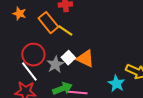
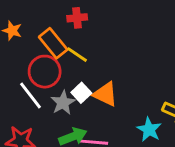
red circle: (33, 55) -> (45, 72), moved
white line: (29, 72) -> (30, 96), moved

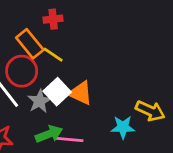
white square: (81, 93) -> (57, 92), size x1.4
cyan star: (149, 129) -> (123, 127), turned -30

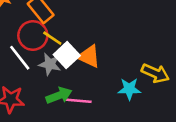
yellow line: (53, 55) -> (52, 38), moved
gray star: (39, 101) -> (50, 64), turned -30

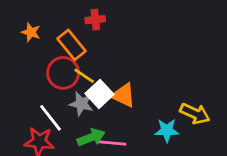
white line: (20, 58) -> (50, 118), moved

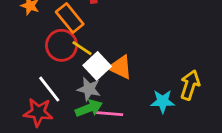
gray star: (81, 104) -> (89, 89), moved
yellow arrow: (195, 114) -> (190, 85), turned -96

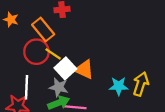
white line: (49, 89) -> (26, 87), turned 40
cyan star: (163, 101) -> (119, 86), moved

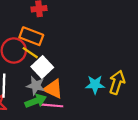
orange rectangle: (43, 30) -> (31, 36), moved, turned -30
orange triangle: (84, 69) -> (53, 89), moved

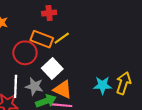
yellow line: (30, 53) -> (62, 38), moved, turned -70
gray star: (36, 86) -> (34, 86), moved

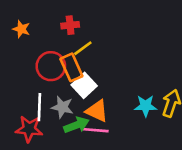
red cross: (49, 13) -> (70, 25), moved
yellow line: (62, 38) -> (83, 48), moved
orange rectangle: (42, 39) -> (71, 67), moved, turned 45

